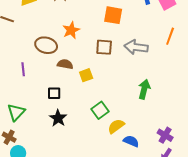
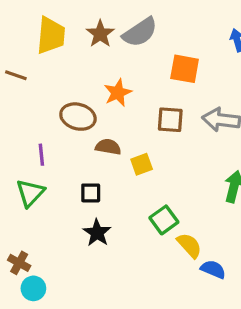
green triangle: (16, 112) -> (30, 193), moved
yellow semicircle: (116, 126) -> (189, 245), turned 84

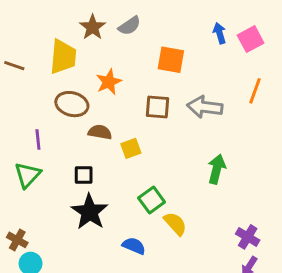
gray semicircle: (140, 32) -> (129, 26), size x0.7
yellow trapezoid: (51, 35) -> (63, 57), moved
black star: (97, 233) -> (90, 212), size x1.4
blue semicircle: (213, 269) -> (134, 246), moved

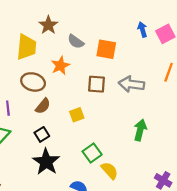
gray semicircle: (129, 26) -> (76, 42), moved, turned 70
brown semicircle: (100, 132) -> (43, 106), moved, turned 119
black square: (84, 175) -> (42, 134), turned -32

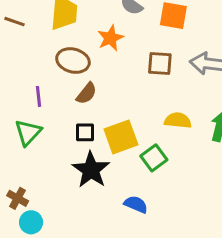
yellow square: (77, 115) -> (121, 137), moved, size x1.6
black square: (42, 134) -> (85, 132), turned 32
yellow semicircle: (110, 171) -> (178, 120), moved, turned -42

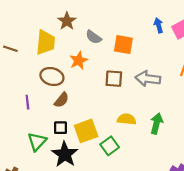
green triangle: (28, 132) -> (37, 142), moved

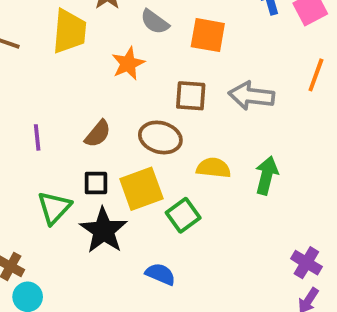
brown ellipse: (52, 77) -> (160, 137), moved

